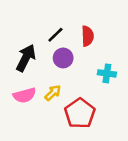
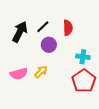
black arrow: (26, 58) -> (20, 32), moved
red pentagon: (80, 113) -> (84, 81), moved

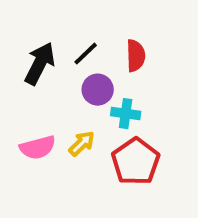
cyan cross: (83, 57) -> (126, 114), moved
red pentagon: (84, 81) -> (136, 162), moved

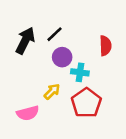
red semicircle: (136, 56) -> (105, 46), moved
pink semicircle: (38, 148) -> (28, 113), moved

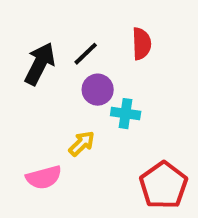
red semicircle: (105, 46) -> (142, 44), moved
red pentagon: (86, 103) -> (163, 185), moved

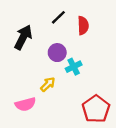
black line: (86, 54) -> (58, 17), moved
cyan cross: (126, 114) -> (74, 67), turned -35

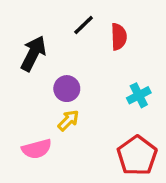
purple circle: (57, 53) -> (67, 89), moved
cyan cross: (74, 67) -> (139, 95), moved

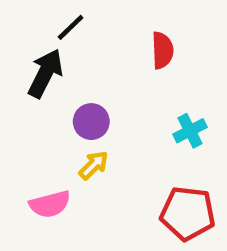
black line: (84, 25) -> (71, 27), moved
red pentagon: (137, 156) -> (188, 213), turned -30

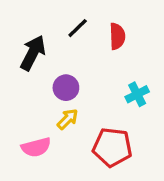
black line: (71, 27) -> (78, 28), moved
red pentagon: (188, 213) -> (112, 147), moved

